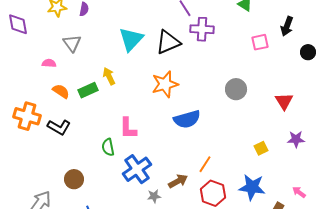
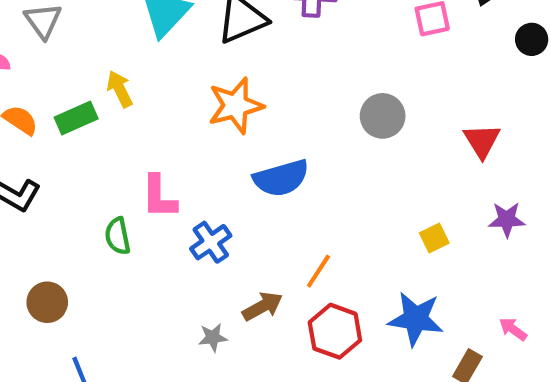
blue cross: (137, 169) -> (211, 242), moved, size x0.7

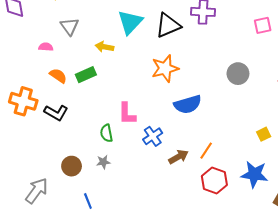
yellow arrow: (120, 89) -> (104, 47), moved, turned -54
brown arrow: (263, 306) -> (178, 157), moved
gray star: (213, 337) -> (103, 162), moved

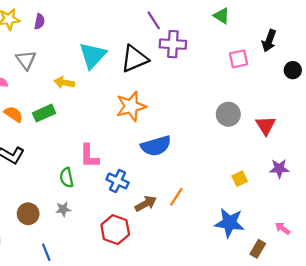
gray circle: (238, 74) -> (228, 114), moved
blue cross: (153, 136) -> (117, 181), turned -30
red hexagon: (214, 180) -> (115, 230), moved

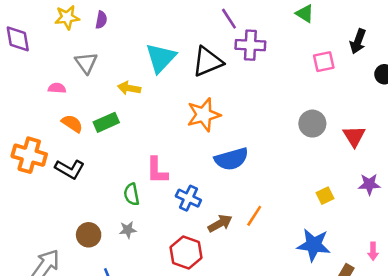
pink arrow: (283, 228) -> (373, 251), turned -126

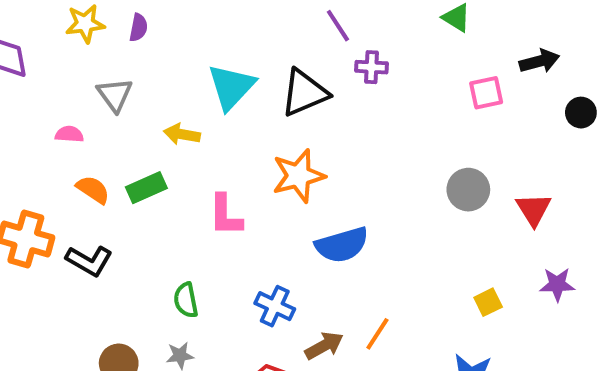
black arrow: (358, 41) -> (539, 61), turned -125
purple cross: (250, 45) -> (372, 67), size x0.7
pink L-shape: (157, 170) -> (225, 215), moved

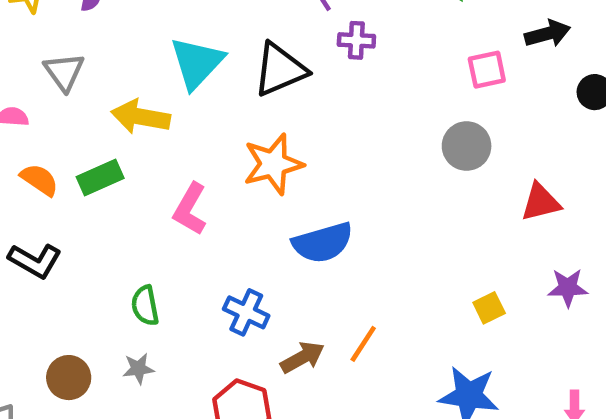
yellow arrow: (182, 134) -> (141, 117), size x1.4
gray circle: (468, 190) -> (467, 146), moved
red triangle: (534, 209) -> (541, 202), turned 48
pink L-shape: (225, 215) -> (190, 209), turned 30

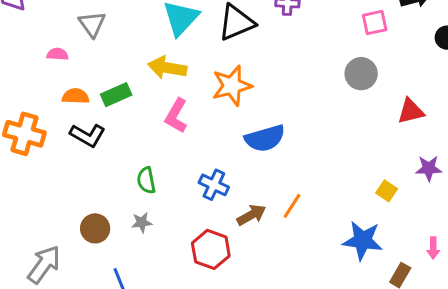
yellow arrow: (141, 117) -> (167, 68), moved
orange semicircle: (39, 180) -> (76, 96), turned -32
black L-shape: (35, 261) -> (88, 135), moved
yellow square: (489, 308) -> (387, 191), moved, turned -30

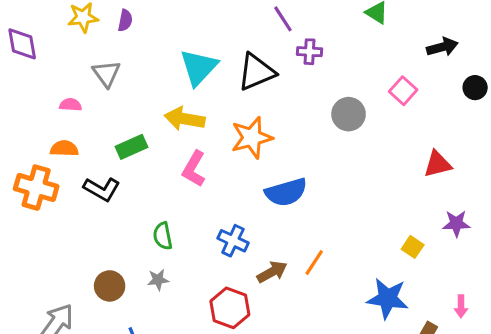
pink square: (375, 23) -> (403, 91), moved, turned -36
gray circle: (361, 74) -> (349, 114), moved
orange semicircle: (76, 96) -> (64, 149), moved

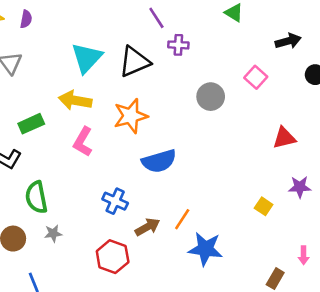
green semicircle: (163, 236) -> (36, 197), moved, size x1.4
blue star: (388, 298) -> (205, 249), moved

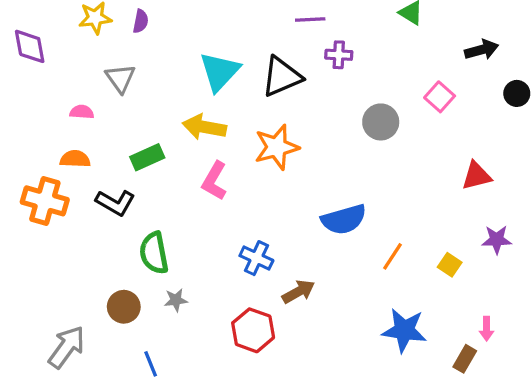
purple line: (156, 18) -> (310, 20), turned -60
blue semicircle: (159, 161) -> (344, 219), moved
orange line: (182, 219) -> (392, 256), moved
blue star: (205, 249) -> (404, 330), moved
pink arrow: (304, 255) -> (487, 329), moved

